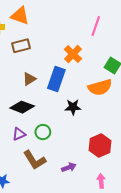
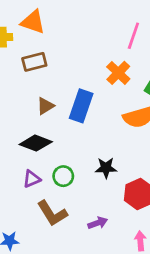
orange cross: (73, 54) -> (118, 73), moved
black star: (73, 107) -> (106, 168), moved

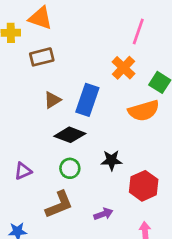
black diamond: (36, 143) -> (70, 135), moved
purple triangle: (32, 179) -> (23, 171), moved
brown L-shape: (52, 213) -> (59, 205), turned -80

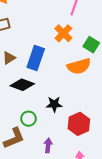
green circle: (70, 168) -> (28, 119), moved
purple arrow: (103, 214) -> (48, 145), turned -64

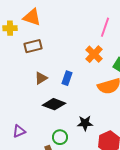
blue rectangle: (36, 58) -> (67, 78), size x0.6

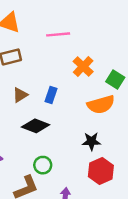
pink line: (105, 27) -> (58, 34), moved, turned 66
black star: (85, 123) -> (91, 141), moved

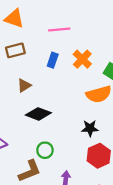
blue rectangle: (51, 95) -> (53, 60), moved

